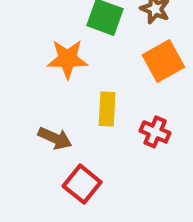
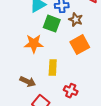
red cross: (155, 132) -> (71, 91), moved

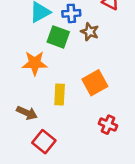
orange square: (80, 45) -> (95, 83), moved
red cross: (71, 91) -> (108, 125), moved

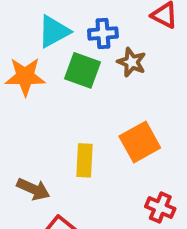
orange star: (35, 63) -> (25, 76), moved

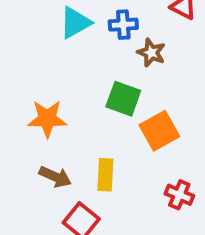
green square: (82, 70) -> (123, 99), moved
orange star: (25, 76) -> (47, 119), moved
yellow rectangle: (85, 160) -> (105, 175), moved

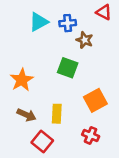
orange star: (47, 119) -> (22, 80), turned -30
orange square: (159, 131) -> (95, 100), moved
red cross: (179, 195) -> (91, 135), moved

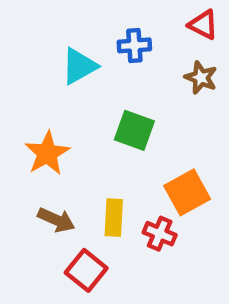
cyan triangle: (39, 22) -> (79, 66), moved
brown star: (85, 40) -> (201, 78), moved
red cross: (91, 135) -> (160, 234), moved

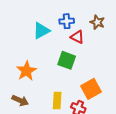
red triangle: (203, 25) -> (77, 37), moved
brown star: (201, 78) -> (97, 22), moved
brown arrow: (56, 220) -> (20, 100), moved

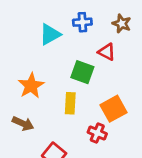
red triangle: (77, 37) -> (107, 52), moved
yellow rectangle: (57, 100) -> (70, 103), moved

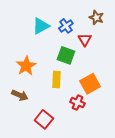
blue cross: (82, 22) -> (66, 26), moved, turned -32
red triangle: (107, 52) -> (85, 40), turned 32

